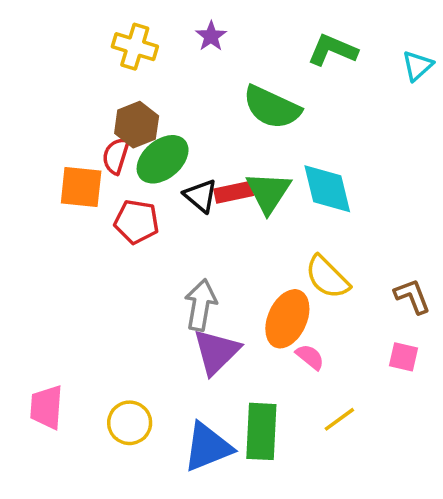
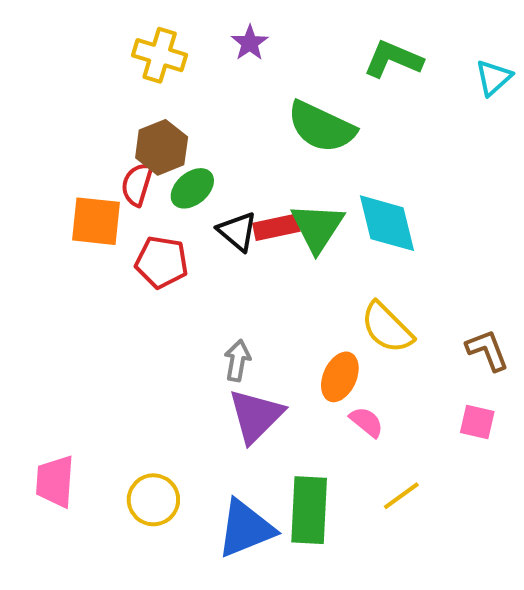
green ellipse: (163, 159) -> (192, 188), size x0.7
gray arrow: (201, 305) -> (237, 360), size x0.7
orange ellipse: (287, 319) -> (340, 377), size x0.7

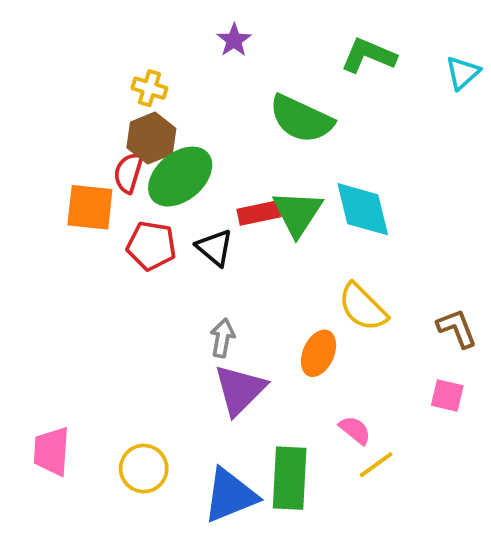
yellow cross: (160, 55) -> (149, 88), moved, size x0.7
green ellipse: (192, 188) -> (180, 177), size x1.6
black triangle: (237, 231) -> (215, 248), moved
pink semicircle: (366, 422) -> (355, 430), moved

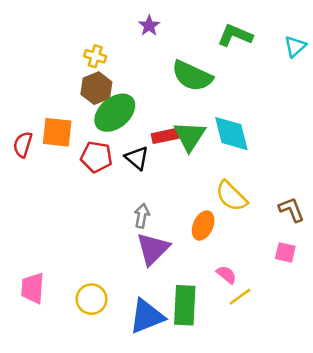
red semicircle: (128, 173) -> (23, 145), moved

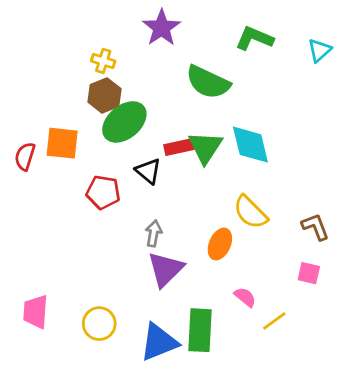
purple star: (149, 26) -> (162, 28), size x1.6
red pentagon: (96, 157) -> (103, 192), moved
yellow line: (240, 297) -> (274, 321), moved

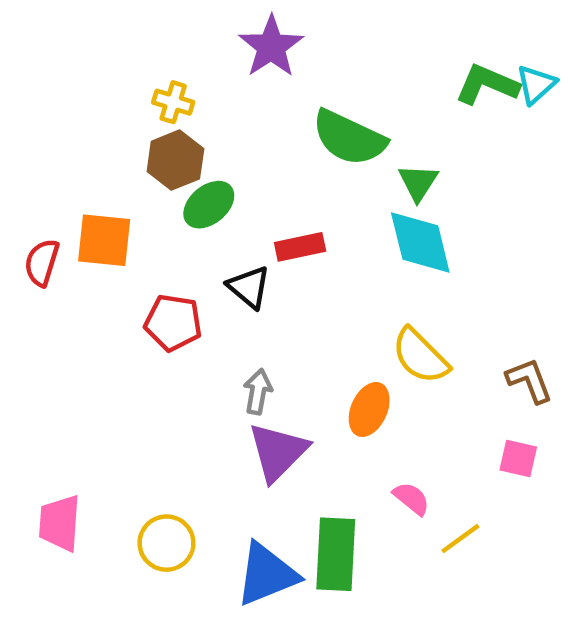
green L-shape: (254, 38) -> (487, 84), moved
green ellipse: (124, 122) -> (209, 205), size x0.7
green triangle: (205, 147) -> (418, 182), moved, size x0.7

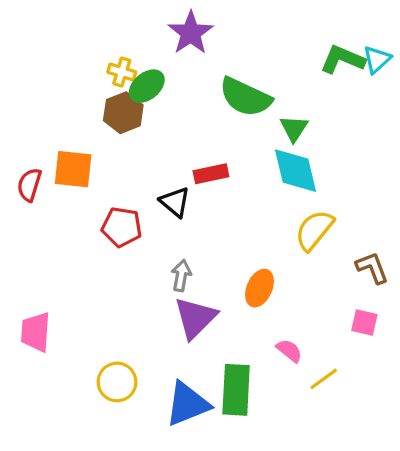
green ellipse: (209, 205) -> (147, 86), moved
yellow semicircle: (420, 356) -> (314, 230), moved, turned 84
pink trapezoid: (60, 523) -> (36, 332), moved

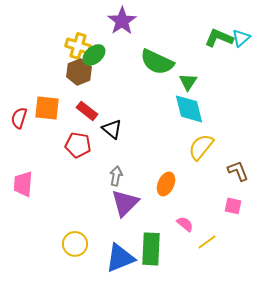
yellow cross: (122, 72) -> (78, 46), size x1.4
red rectangle: (211, 174) -> (87, 111), moved, turned 50
pink trapezoid: (36, 332) -> (23, 184), moved

